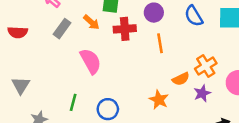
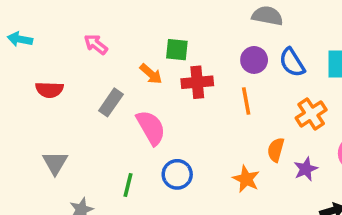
purple circle: (154, 13) -> (254, 60), moved
gray rectangle: (62, 29) -> (111, 102), moved
orange cross: (206, 66) -> (311, 114), moved
orange semicircle: (181, 79) -> (276, 150), turned 132
blue circle: (108, 109) -> (177, 174), moved

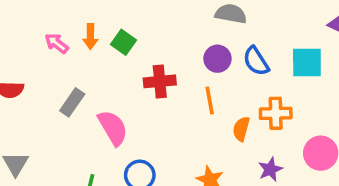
green square: (177, 50) -> (123, 42), moved, turned 30
orange arrow: (151, 74) -> (90, 37), moved, turned 50
orange cross: (311, 114) -> (276, 113), turned 32
orange semicircle: (276, 150) -> (241, 129), moved

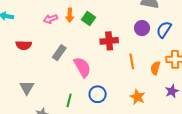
pink arrow: (57, 43) -> (50, 19), turned -56
blue semicircle: (256, 61) -> (164, 29), turned 66
orange line: (210, 100) -> (132, 61), moved

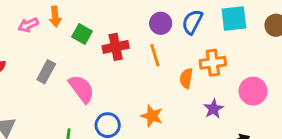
green square: (89, 18) -> (82, 34), moved
orange line: (132, 61) -> (155, 55), moved
orange star: (137, 97) -> (152, 116), moved

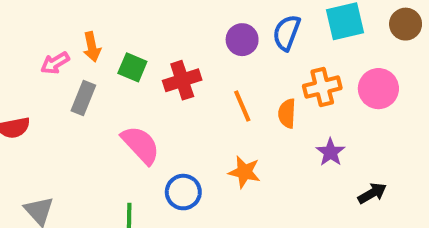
orange line: (155, 55) -> (242, 106), moved
gray rectangle: (46, 72) -> (83, 98), moved
pink circle: (253, 91) -> (378, 89), moved

